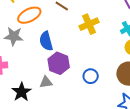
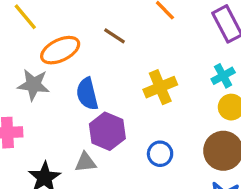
yellow cross: (89, 24) -> (160, 87), moved

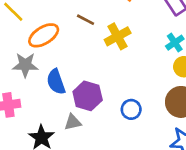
yellow cross: (160, 87) -> (118, 36), moved
blue semicircle: (87, 94) -> (56, 82), moved

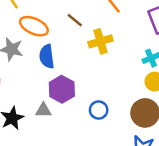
orange ellipse: (44, 35) -> (34, 26), turned 44
blue semicircle: (56, 82) -> (47, 56), moved

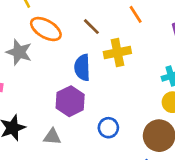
blue semicircle: (47, 56) -> (82, 68), moved
gray triangle: (43, 110) -> (52, 137), moved

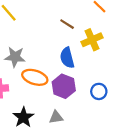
orange ellipse: (46, 29) -> (35, 77), moved
blue circle: (108, 128) -> (99, 91), moved

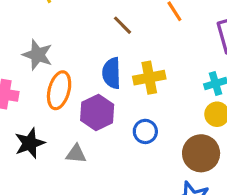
yellow cross: (92, 40) -> (149, 78), moved
orange ellipse: (35, 77) -> (59, 90), turned 75

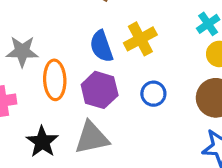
gray triangle: (76, 154) -> (92, 138), size x1.6

